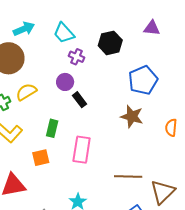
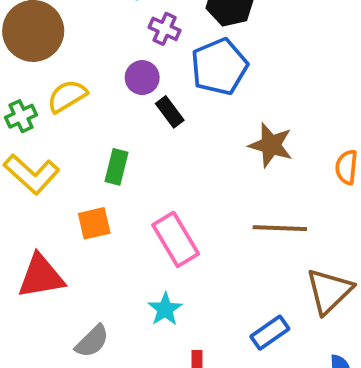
blue pentagon: (143, 80) -> (219, 67), moved
pink rectangle: (82, 150) -> (176, 239), moved, turned -40
brown line: (128, 177) -> (280, 228), moved

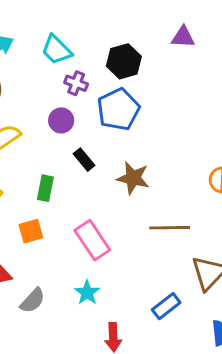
black rectangle: (170, 112) -> (84, 160), moved
brown star: (271, 145) -> (133, 178), moved
gray semicircle: (92, 341) -> (33, 301), moved

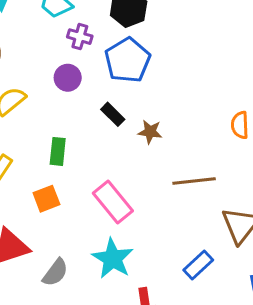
black rectangle: (84, 160) -> (113, 114), moved
brown star: (133, 178) -> (150, 132), size x0.7
cyan star: (87, 293) -> (113, 259), size x1.5

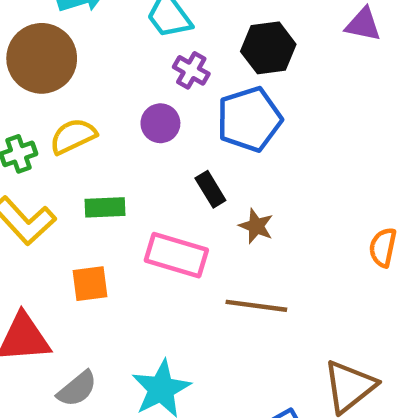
green rectangle: (58, 151) -> (105, 207), moved, turned 68
brown line: (194, 181) -> (256, 306), moved
pink rectangle: (113, 202) -> (176, 255), moved, turned -48

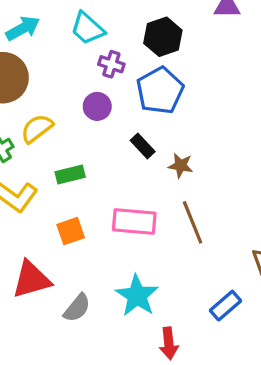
pink rectangle: (176, 255) -> (134, 222), moved
brown line: (256, 306) -> (193, 222), turned 72

